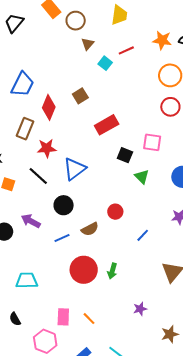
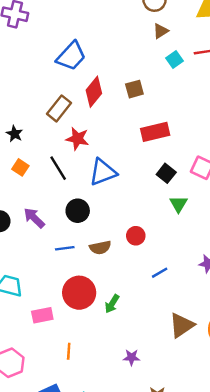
pink rectangle: (63, 317) -> (42, 315), moved, turned 60
orange line: (89, 319) -> (69, 351), turned 32

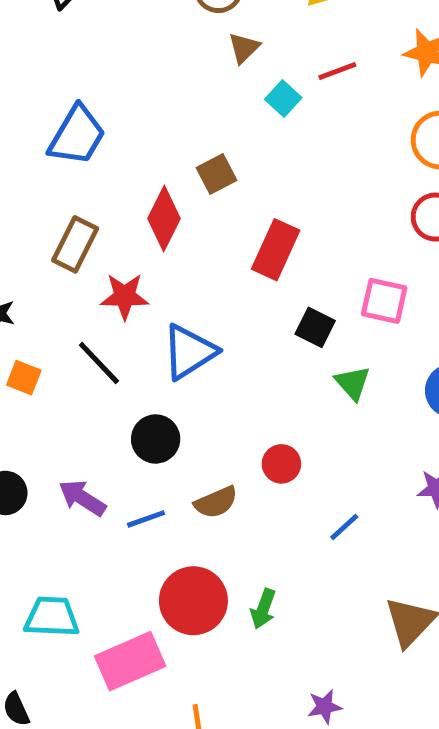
red diamond: (94, 92) -> (164, 218), moved
red rectangle: (155, 132) -> (276, 250), turned -40
purple arrow: (34, 218) -> (82, 498), moved
pink rectangle: (42, 315) -> (130, 661), size x1.5

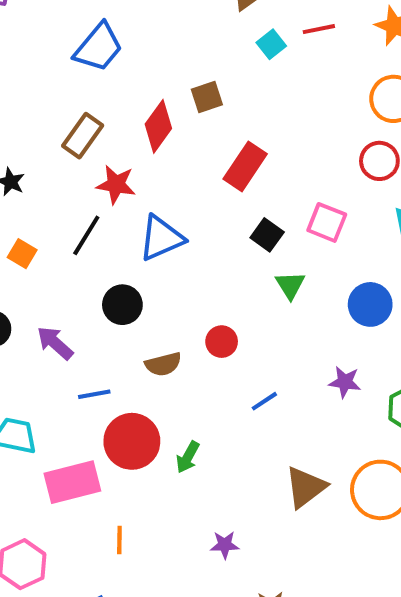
black line: (99, 363) -> (86, 235), turned 66
orange square: (24, 378) -> (22, 254), moved
blue line: (146, 519) -> (94, 394), moved

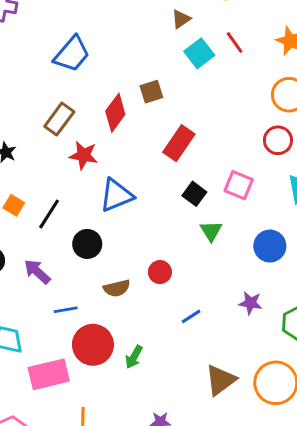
red line: (319, 29) -> (235, 43), turned 65
cyan square: (271, 44) -> (199, 53), size x1.4
black line: (86, 235) -> (49, 214), moved

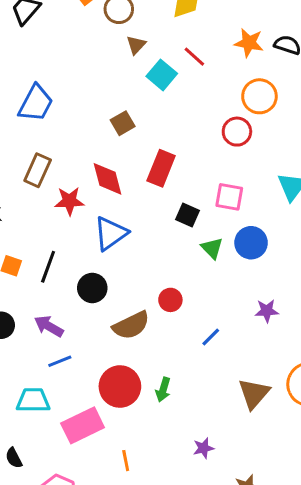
red diamond: (115, 113) -> (108, 179), moved, turned -39
red circle: (278, 140) -> (237, 132), moved
blue circle: (270, 246) -> (251, 243), moved
brown semicircle: (117, 288) -> (131, 325), size x1.4
blue line: (66, 310) -> (60, 361), moved

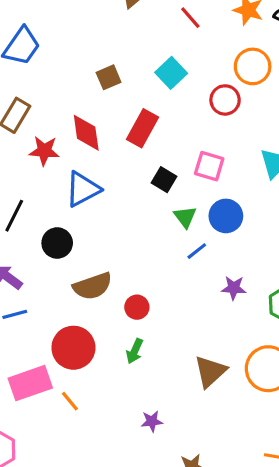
cyan square: (162, 75) -> (171, 73), moved
red circle: (170, 300) -> (137, 307), moved
blue line: (211, 337) -> (197, 251), moved
green arrow: (163, 390) -> (135, 351), moved
orange line: (126, 461) -> (70, 401), moved, turned -35

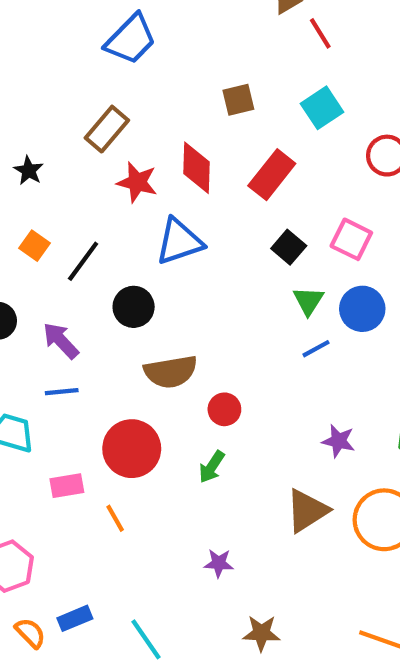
red line: (190, 18) -> (320, 33), moved
purple star: (234, 288) -> (338, 441), moved
pink rectangle: (30, 383) -> (67, 486), size x0.6

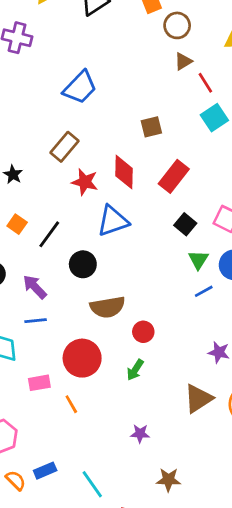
cyan square: (322, 108) -> (214, 118), moved

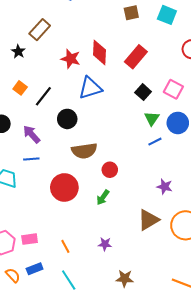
cyan square: (214, 118) -> (167, 15), turned -36
brown square: (151, 127) -> (131, 13), moved
brown rectangle: (65, 147) -> (40, 30), moved
pink rectangle: (39, 383) -> (30, 239), moved
orange line: (71, 404) -> (65, 246), moved

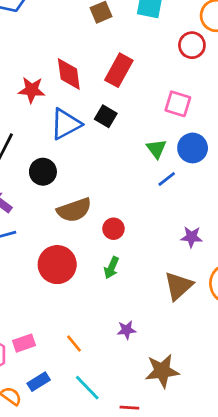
black square: (143, 92) -> (106, 116), moved
brown star: (125, 278) -> (162, 371), size x1.4

